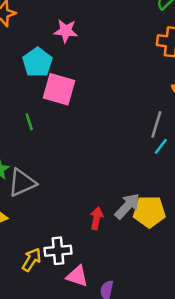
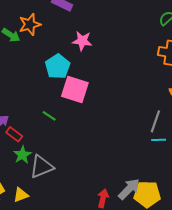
green line: (29, 122) -> (49, 116), turned -40
cyan line: (161, 146) -> (159, 140), turned 48

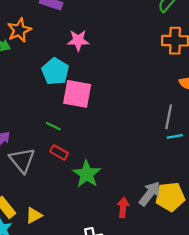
red rectangle: (14, 134) -> (59, 152), moved
green star: (22, 155) -> (87, 174), moved, size x1.4
gray triangle: (42, 167) -> (22, 160), moved, turned -40

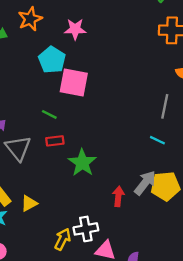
orange star: (19, 30) -> (30, 19), moved
cyan line: (175, 136) -> (157, 140), moved, turned 35
red rectangle: (59, 152) -> (55, 141), turned -36

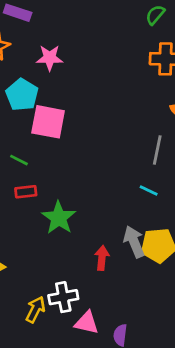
gray arrow: (145, 183) -> (134, 242), turned -60

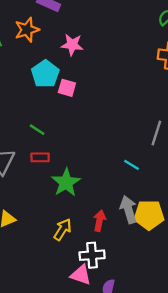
pink square: (48, 122) -> (67, 88), moved, size x0.6
cyan line: (149, 190) -> (131, 165), moved
white cross: (63, 297) -> (92, 255), moved
yellow arrow: (35, 309) -> (63, 229), moved

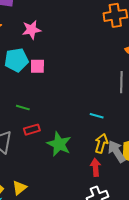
cyan pentagon: (45, 74) -> (16, 60), turned -30
cyan line: (131, 165) -> (97, 116), moved
yellow arrow: (63, 229) -> (101, 143), moved

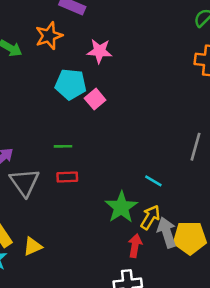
pink square: (37, 66) -> (95, 99), turned 35
green line: (23, 108) -> (63, 146), turned -32
green star: (59, 144) -> (121, 207), moved

